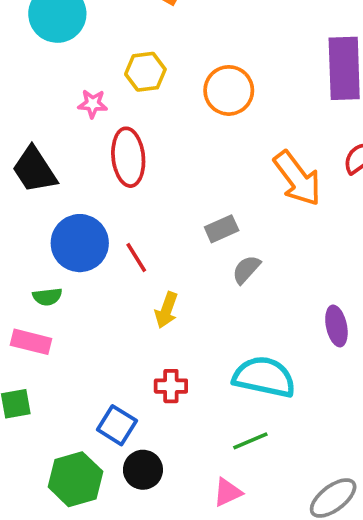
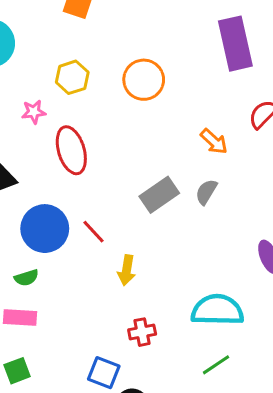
orange arrow: (297, 178) -> (214, 141), size x0.6
gray rectangle: (222, 229) -> (159, 195), size x1.4
gray semicircle: (246, 269) -> (206, 192), moved

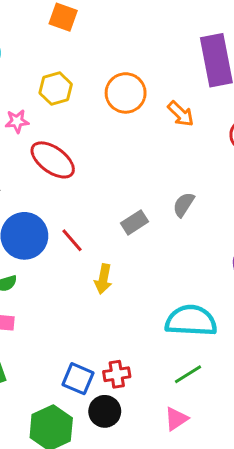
orange arrow: (214, 141) -> (181, 114), moved
red ellipse: (71, 150) -> (53, 160), turned -39
gray rectangle: (159, 195) -> (135, 222), moved, size x0.7
red cross: (142, 332) -> (117, 374), moved

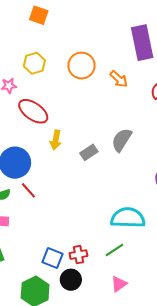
gray semicircle: (184, 205) -> (122, 140), size x1.4
red line: (72, 240) -> (28, 190), moved
yellow arrow: (103, 279) -> (56, 140), moved
green line: (188, 374) -> (114, 250), moved

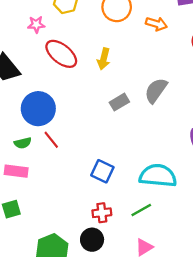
orange arrow: (119, 79) -> (156, 24), turned -30
yellow arrow: (56, 140) -> (104, 59), moved
blue square: (53, 258) -> (102, 171), moved

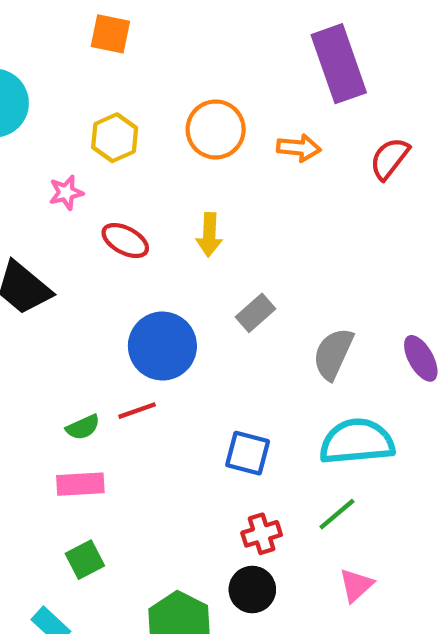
red ellipse: (61, 54) -> (125, 241), size x0.7
gray semicircle: (156, 90) -> (333, 354), moved
blue circle: (38, 109) -> (162, 346), moved
red line: (51, 140) -> (137, 411), turned -60

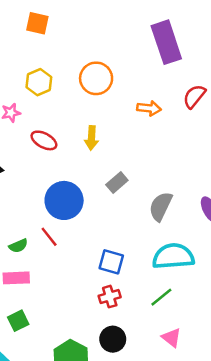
orange arrow: (299, 148) -> (149, 108), moved
red line: (137, 411) -> (49, 237), turned 70
red cross: (262, 534) -> (110, 297), moved
pink triangle: (356, 585) -> (172, 338), turned -40

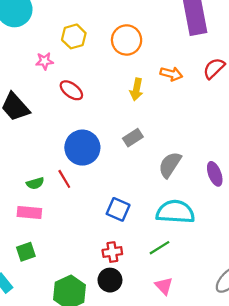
yellow arrow: (92, 138) -> (136, 89), moved
red cross: (110, 297) -> (112, 252), moved

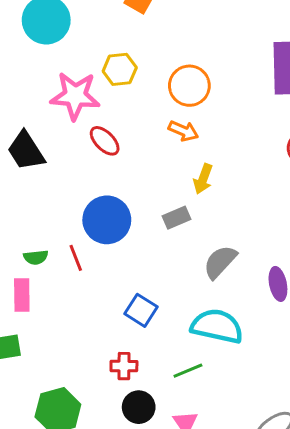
pink star: (45, 61) -> (75, 96), size x2.0
orange arrow: (171, 74) -> (183, 131), moved
yellow arrow: (136, 89) -> (203, 179), moved
pink rectangle: (29, 212) -> (22, 295), turned 75
black circle: (110, 280) -> (139, 407), moved

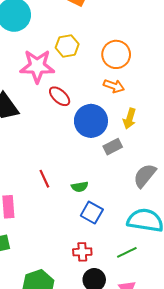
blue circle: (107, 220) -> (91, 121), moved
green semicircle: (36, 257) -> (80, 187), moved

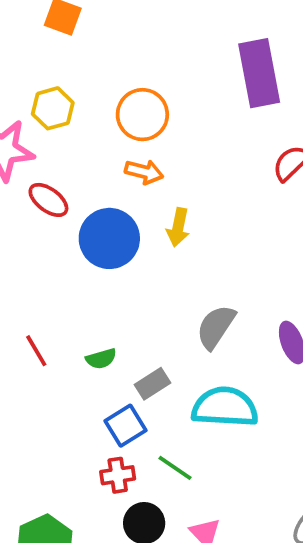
gray rectangle: (113, 147) -> (152, 384), moved
blue square: (92, 212) -> (126, 426), moved, turned 35
green line: (127, 252) -> (175, 468), moved, turned 66

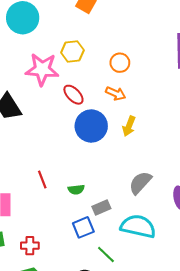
orange circle: (142, 115) -> (120, 63), size x0.7
red ellipse: (48, 200) -> (73, 95), moved
red cross: (118, 475) -> (30, 246), moved

